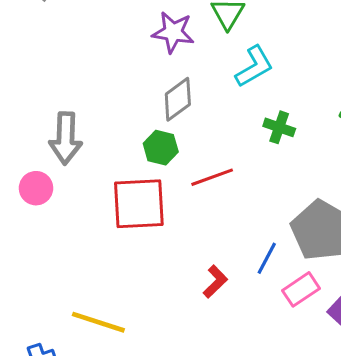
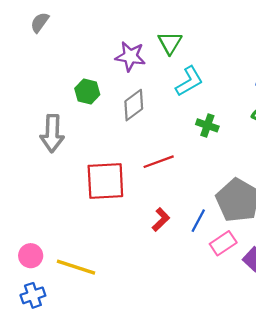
green hexagon: (161, 148) -> (87, 91), moved
pink circle: (36, 188) -> (31, 256), moved
red L-shape: (215, 282) -> (161, 219), moved

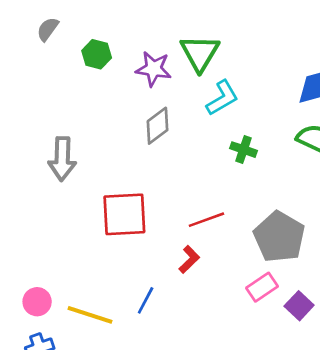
green triangle: (170, 43) -> (200, 53), size x1.4
green hexagon: (87, 91) -> (97, 54), moved
red line: (159, 162) -> (206, 220), moved
blue line: (198, 221) -> (146, 300), moved

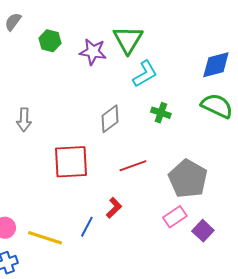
gray diamond: (157, 126) -> (110, 119), moved
gray arrow: (62, 159) -> (24, 120), size x0.7
red L-shape: (189, 259) -> (114, 208), moved

